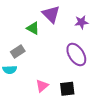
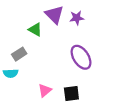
purple star: (81, 22) -> (77, 18), moved

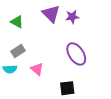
green triangle: (35, 30) -> (17, 22), moved
pink triangle: (45, 90) -> (37, 69), moved, turned -40

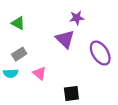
purple triangle: (51, 14) -> (65, 39), moved
purple ellipse: (76, 54) -> (100, 53), moved

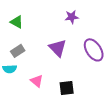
purple triangle: (65, 39) -> (58, 48), moved
pink triangle: (39, 73) -> (37, 81), moved

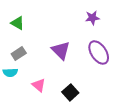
purple star: (72, 17) -> (92, 18), moved
black square: (67, 88) -> (70, 92), turned -35

